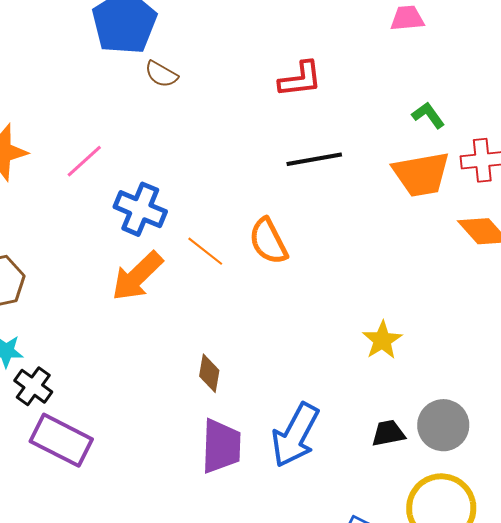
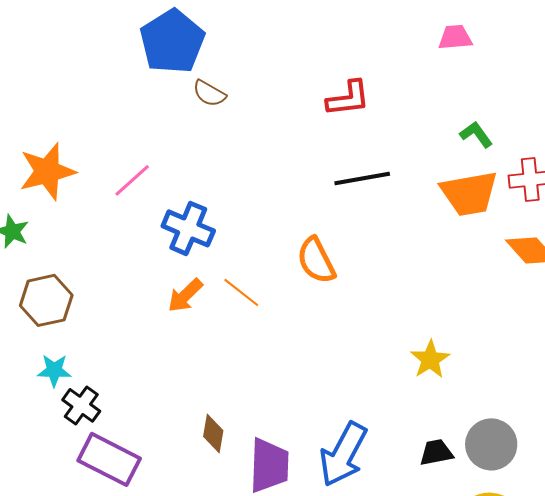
orange line: (205, 251) -> (241, 292), moved
orange arrow: (137, 276) -> (185, 295), size x0.7
brown diamond: (209, 373) -> (213, 433), moved

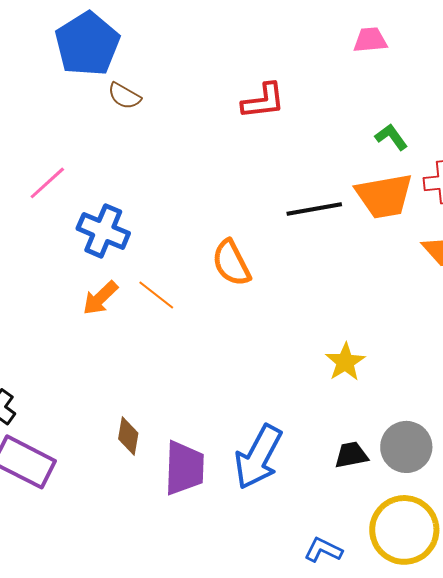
black line: (362, 178) -> (314, 209), moved

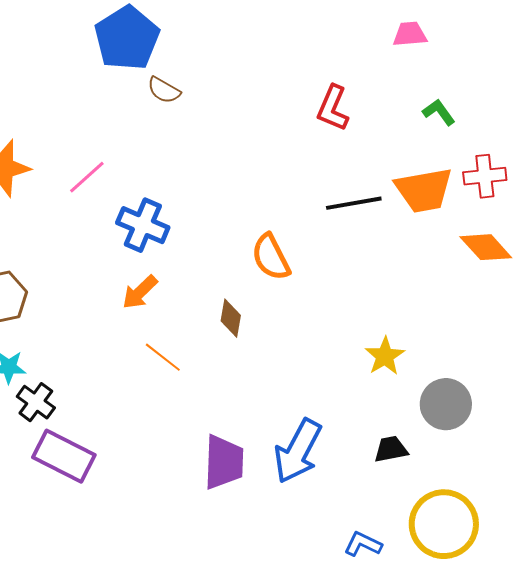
red L-shape: (263, 101) -> (333, 108), moved, turned 120
green L-shape: (391, 137) -> (439, 112), moved
orange line: (156, 295) -> (163, 357), moved
brown diamond: (128, 436) -> (231, 318), moved
gray circle: (406, 447) -> (446, 404), moved

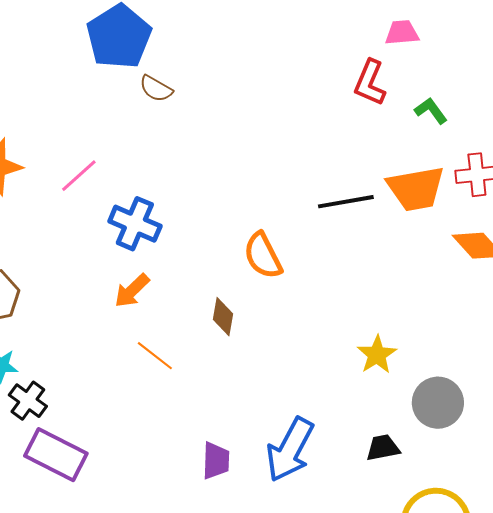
red L-shape: (333, 108) -> (370, 83), moved
purple trapezoid: (224, 462) -> (216, 461), size x0.7

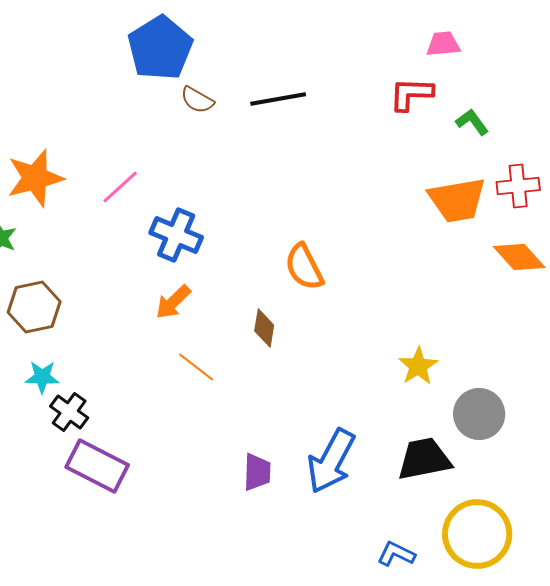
red L-shape: (370, 83) -> (411, 94), turned 69
black line: (346, 202) -> (278, 99), moved
black trapezoid: (383, 448) -> (424, 459), size x1.6

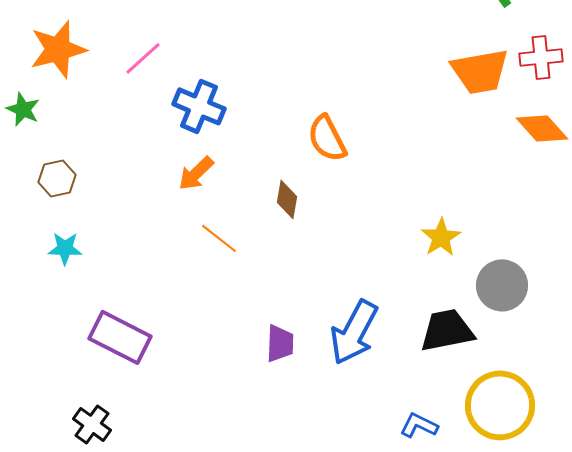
brown hexagon: (34, 307) -> (57, 178), size x0.7
black cross: (69, 412) -> (92, 424), moved

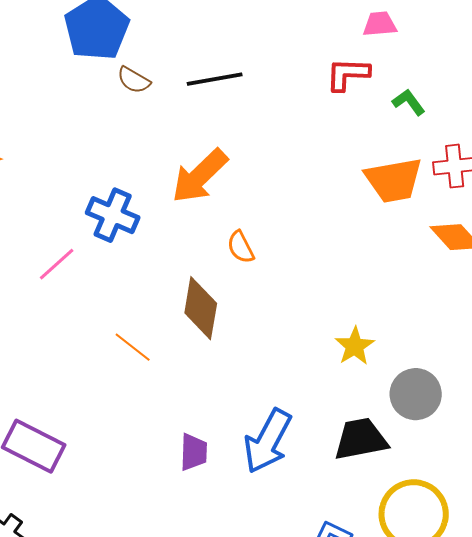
pink line: (143, 58) -> (57, 264), moved
orange semicircle: (327, 138) -> (241, 247), size x0.7
orange arrow: (196, 173) -> (200, 176), moved, size x1.6
brown diamond: (287, 199) -> (201, 308), size x1.6

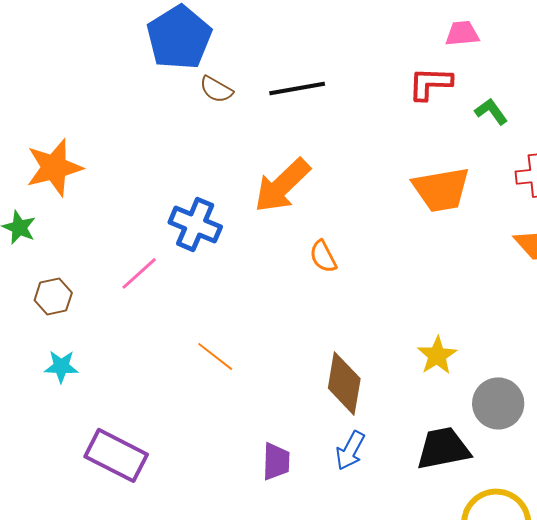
orange trapezoid: (394, 180) -> (441, 189), moved
brown diamond: (201, 308) -> (344, 383), moved
blue arrow: (268, 441) -> (350, 450), size x0.6

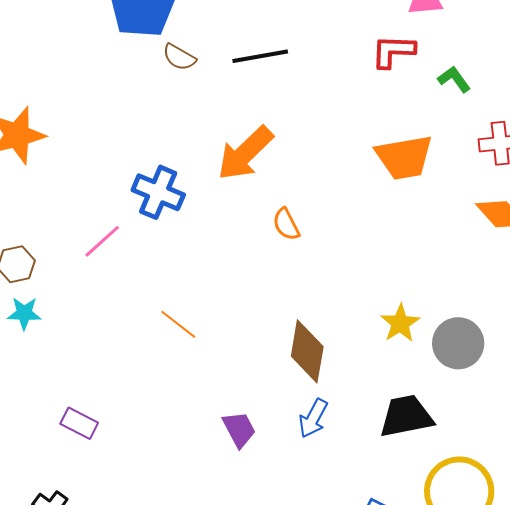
cyan star: (61, 366) -> (24, 313), moved
gray circle: (498, 403) -> (458, 343), moved
purple rectangle: (116, 455) -> (79, 423), size x0.6
purple trapezoid: (276, 461) -> (239, 429), turned -30

